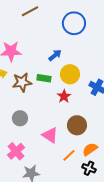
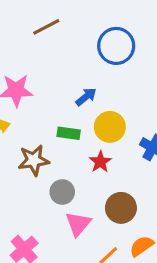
brown star: (22, 82) -> (34, 160), moved
gray circle: (20, 118) -> (62, 192), moved
pink triangle: (50, 135) -> (78, 224), turned 36

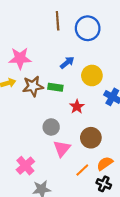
brown line: (46, 27) -> (58, 21), moved, turned -66
yellow circle: (110, 127) -> (92, 75), moved
brown star: (34, 160) -> (33, 86), moved

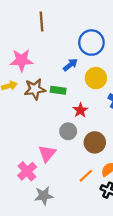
brown line: (58, 21) -> (42, 21), moved
blue circle: (88, 28) -> (91, 43), moved
gray circle: (51, 127) -> (68, 131), moved
pink triangle: (62, 148) -> (47, 154), moved

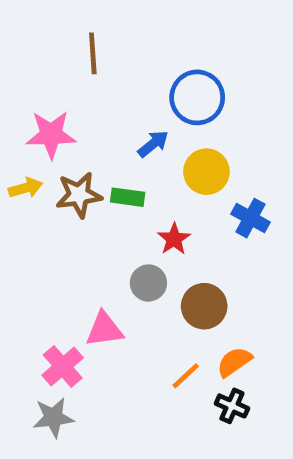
pink triangle: (47, 154) -> (104, 329), turned 42
gray star: (44, 196) -> (53, 418), moved

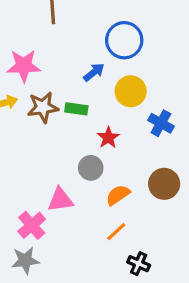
brown circle: (204, 306) -> (164, 184), moved
orange semicircle: (234, 362) -> (118, 195), moved
black cross: (232, 406) -> (139, 264), moved

